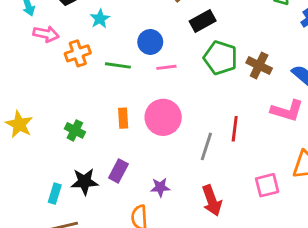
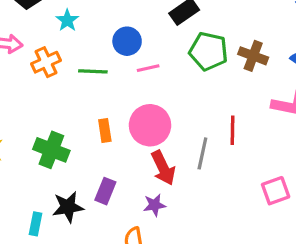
green cross: (75, 130) -> (51, 150), size x1.5
red arrow: (212, 201) -> (163, 168), moved

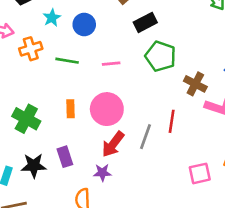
blue circle: (127, 41) -> (84, 24), moved
brown cross: (253, 56) -> (195, 84), moved
red arrow: (163, 168) -> (113, 144), turned 56
purple rectangle: (105, 191) -> (65, 157), turned -48

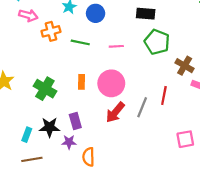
black rectangle: (145, 22) -> (146, 14), turned 30
purple star: (102, 173) -> (69, 142), moved

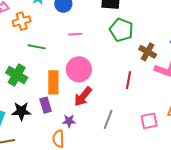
green line: (80, 42) -> (37, 47), moved
pink line: (116, 46) -> (75, 34), moved
orange rectangle: (82, 82) -> (53, 82), moved, size x1.6
gray line: (142, 107) -> (108, 119), moved
purple star: (69, 142) -> (69, 121), moved

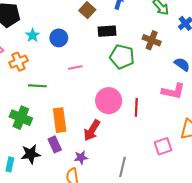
brown cross: (148, 52) -> (152, 40), moved
pink circle: (79, 69) -> (109, 101), moved
gray line: (108, 119) -> (122, 167), moved

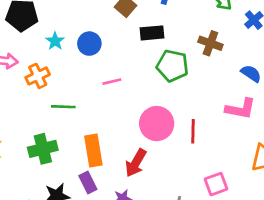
green cross: (21, 118) -> (43, 149), turned -35
pink square: (163, 146) -> (216, 184), moved

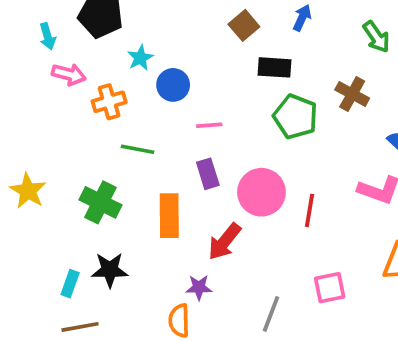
blue circle: (89, 44) -> (173, 85), moved
green cross: (43, 149) -> (100, 202), turned 32
purple rectangle: (88, 183) -> (208, 174), moved

